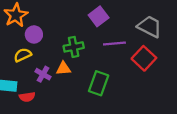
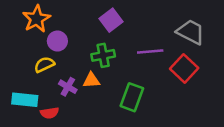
purple square: (99, 16) -> (111, 20), moved

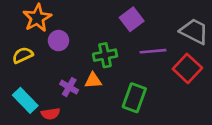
purple square: (111, 20) -> (132, 19), moved
yellow semicircle: (44, 65) -> (23, 55), moved
cyan rectangle: (25, 100) -> (25, 100), turned 40

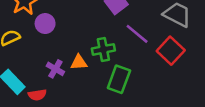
purple line: (153, 51) -> (137, 34), turned 45
green cross: (105, 55) -> (103, 49), moved

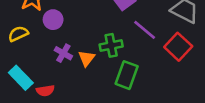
orange triangle: (79, 62) -> (87, 58), turned -48
purple cross: (55, 69) -> (63, 53), moved

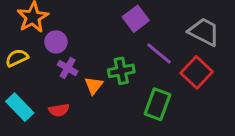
purple cross: (63, 53) -> (68, 68), moved
green rectangle: (127, 75) -> (158, 104), moved
red semicircle: (45, 91) -> (59, 110), moved

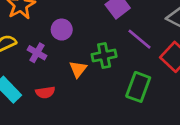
purple circle: (56, 42) -> (62, 30), moved
purple cross: (68, 68) -> (37, 53), moved

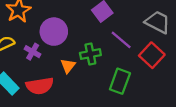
purple circle: (62, 30) -> (54, 32), size x1.5
red semicircle: (45, 92) -> (40, 86), size x1.6

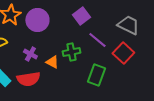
purple circle: (54, 32) -> (37, 20), moved
purple cross: (33, 52) -> (30, 54), moved
orange triangle: (68, 66) -> (52, 62), turned -40

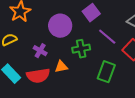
purple circle: (37, 20) -> (60, 26), moved
orange triangle: (52, 62) -> (61, 67), moved, turned -40

